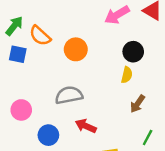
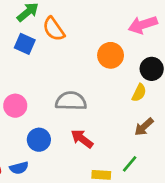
orange circle: (76, 49) -> (111, 55), moved
green line: (148, 137) -> (130, 164), moved

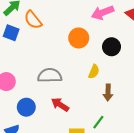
yellow semicircle: (139, 93) -> (94, 72), moved
brown arrow: (144, 127) -> (108, 93), turned -42

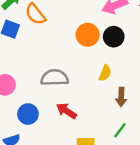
black circle: (111, 47) -> (114, 37), moved
green line: (98, 122) -> (120, 130), moved

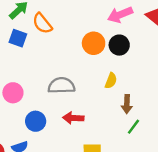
red arrow: (66, 111) -> (73, 118), turned -30
green line: (120, 130) -> (134, 127), moved

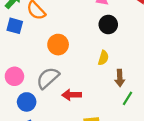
orange circle: (94, 43) -> (58, 45), moved
gray semicircle: (61, 86) -> (48, 78), moved, turned -35
blue circle: (36, 121) -> (27, 102), moved

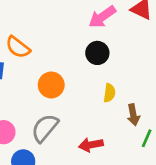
black circle: (108, 25) -> (97, 53), moved
red arrow: (72, 95) -> (91, 145), moved

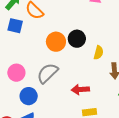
black circle: (97, 53) -> (77, 39), moved

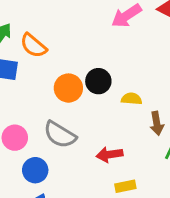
yellow semicircle: (99, 53) -> (131, 99), turned -96
gray semicircle: (47, 73) -> (60, 135), turned -100

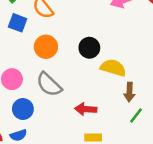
orange circle: (68, 88) -> (46, 47), moved
yellow semicircle: (131, 99) -> (113, 68), size x1.5

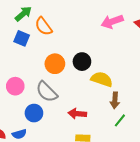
orange circle: (46, 47) -> (55, 64), moved
blue circle: (23, 109) -> (34, 113), moved

